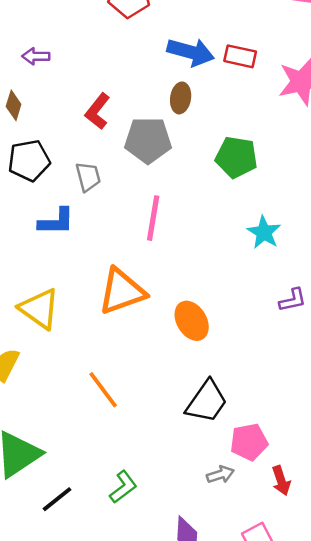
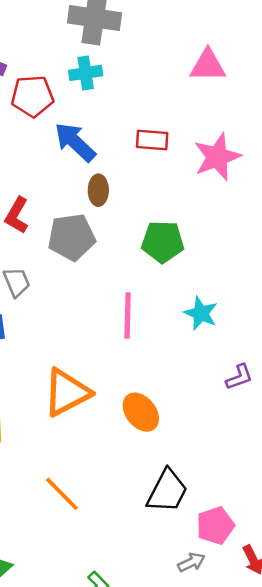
blue arrow: (191, 52) -> (75, 142), moved, turned -144
pink line: (153, 218) -> (128, 315), moved

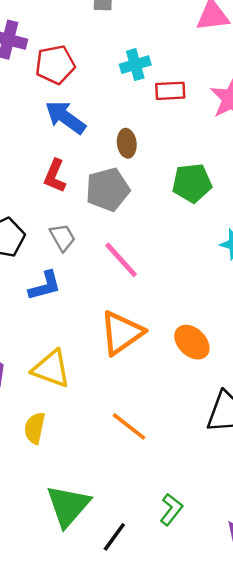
cyan cross: (86, 73) -> (135, 65), moved
blue arrow: (75, 142) -> (65, 117), moved
pink line: (128, 315) -> (121, 260), moved, turned -36

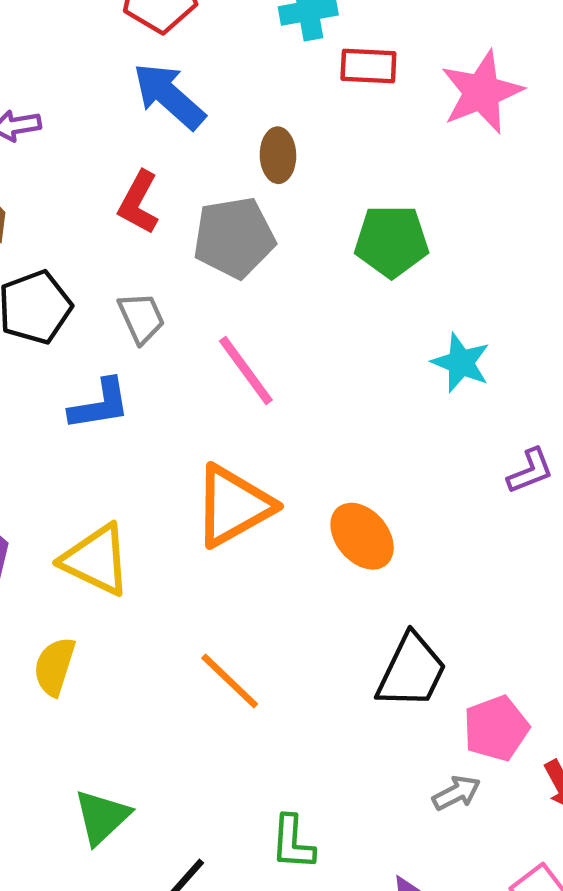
green triangle: (68, 506) -> (102, 817), size x0.7
green L-shape: (171, 509) -> (293, 843), turned 140

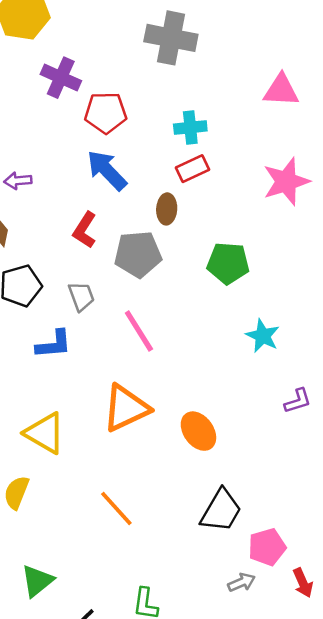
red rectangle: (368, 66) -> (193, 169), moved, turned -32

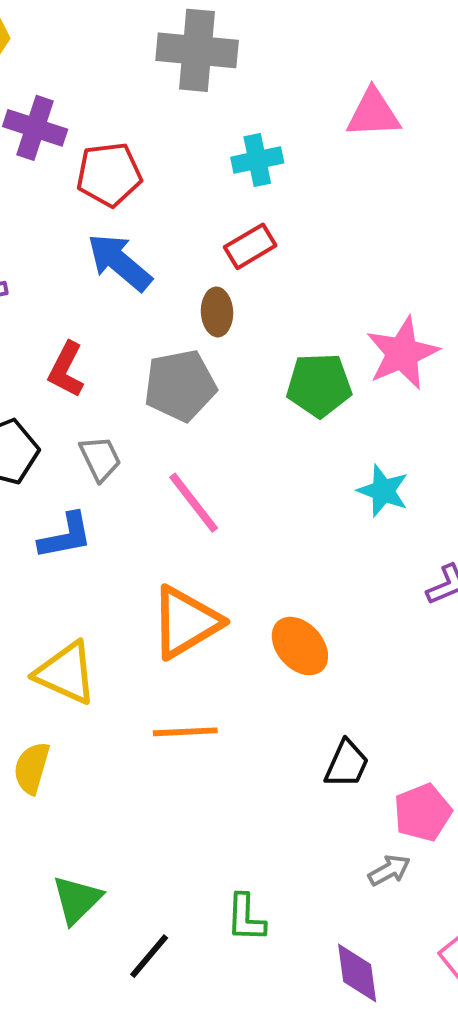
cyan cross: (190, 128) -> (257, 160), moved
pink star: (286, 182) -> (402, 353), moved
red L-shape: (85, 230) -> (66, 370), moved
orange line: (116, 508) -> (185, 732), moved, turned -45
black trapezoid: (221, 511) -> (347, 764), size x0.7

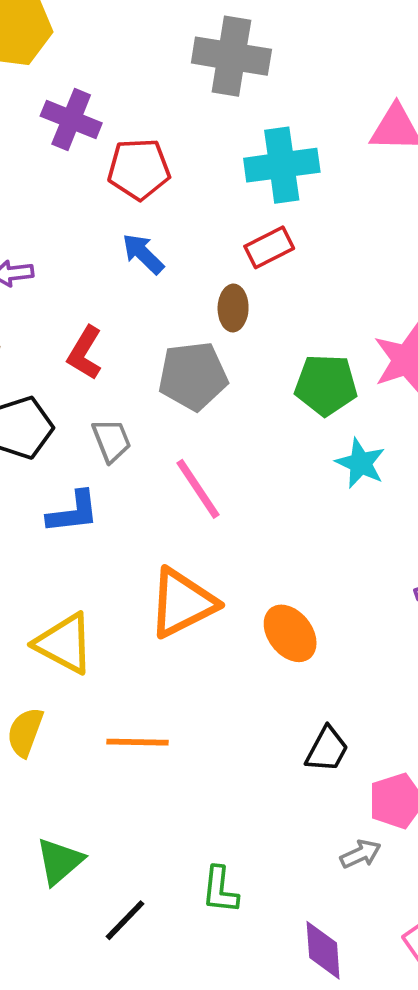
cyan cross: (257, 160) -> (282, 165), size x1.5
blue arrow: (120, 262) -> (143, 254), size x0.7
cyan star: (383, 491) -> (361, 463), moved
orange line: (185, 732) -> (137, 742), moved

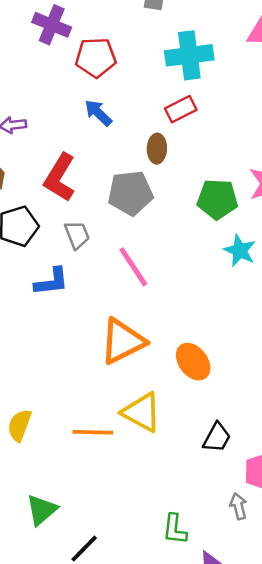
red L-shape: (85, 353) -> (60, 178), size x1.4
yellow triangle: (64, 643) -> (142, 412), moved
gray arrow: (361, 854) -> (238, 506), turned -80
green L-shape: (220, 890) -> (175, 529), moved

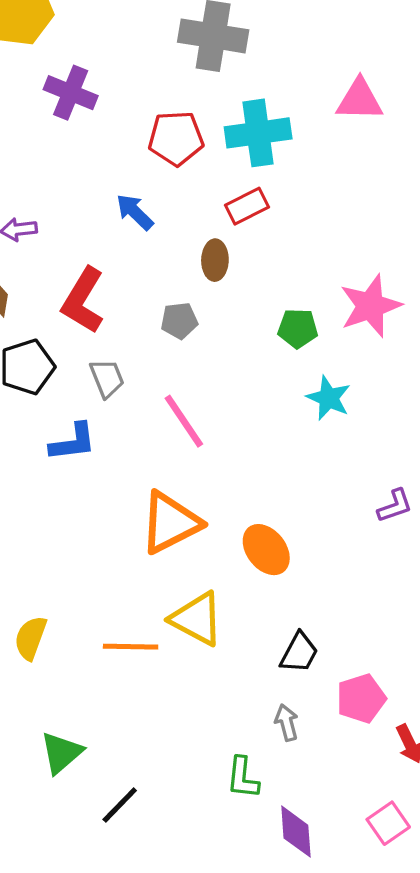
red pentagon: (96, 57) -> (176, 138), moved
gray pentagon: (130, 193) -> (179, 321), size x0.6
green pentagon: (217, 199) -> (298, 328), size x0.7
gray arrow: (238, 506) -> (287, 723), moved

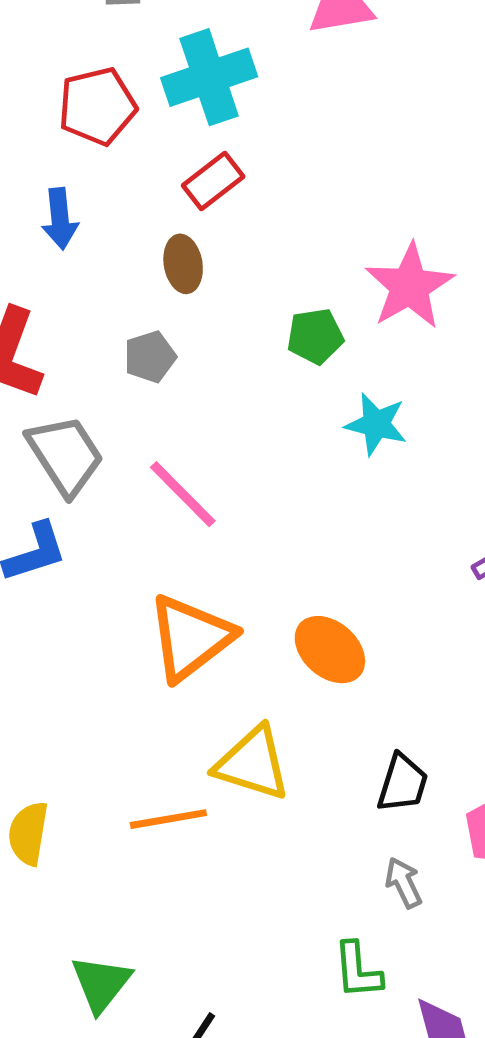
blue arrow: (135, 212) -> (60, 219), turned -129
gray trapezoid: (107, 378) -> (65, 455), size x1.5

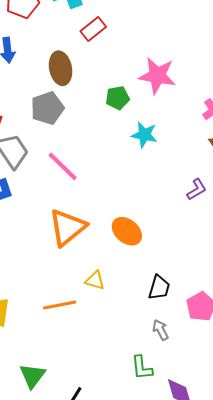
red rectangle: (213, 181) -> (93, 29), moved
brown ellipse: (183, 264) -> (61, 68), size x1.4
pink star: (410, 286) -> (157, 76), turned -30
gray pentagon: (150, 357) -> (47, 108), size x1.5
yellow triangle: (252, 763) -> (95, 281), size x0.6

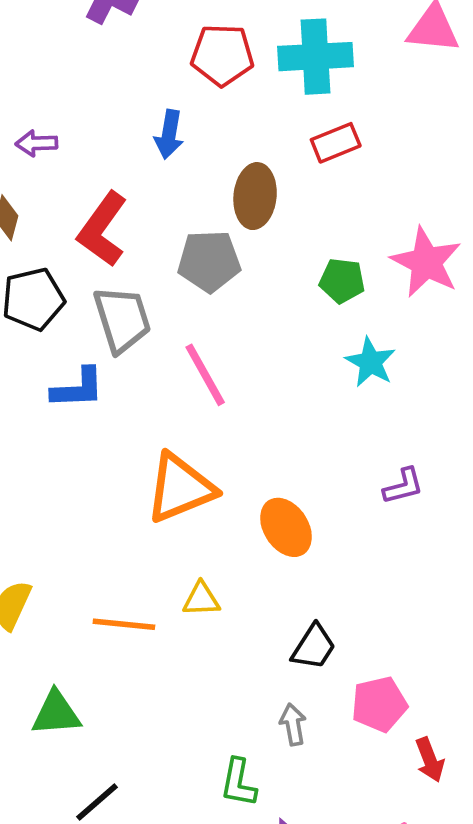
purple L-shape: (197, 189) -> (403, 486), moved
yellow triangle: (95, 281) -> (201, 599), turned -35
green triangle: (33, 376) -> (56, 713), moved, turned 32

